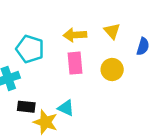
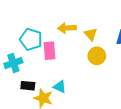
yellow triangle: (112, 31) -> (91, 34), moved
pink rectangle: (75, 63) -> (49, 51), moved

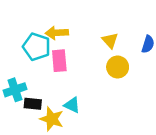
yellow arrow: (67, 28) -> (57, 33), moved
cyan cross: (13, 63) -> (15, 90), moved

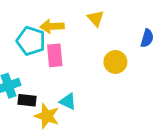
yellow triangle: (110, 40) -> (96, 18), moved

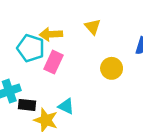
pink rectangle: (55, 55) -> (53, 62), turned 30

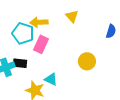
yellow circle: (112, 68) -> (87, 61), moved
black rectangle: (27, 105) -> (20, 63), moved

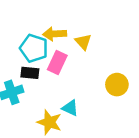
yellow triangle: (72, 16) -> (83, 42), moved
black rectangle: (20, 63) -> (30, 73), moved

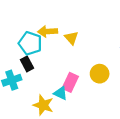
pink rectangle: (57, 62) -> (70, 82), moved
black rectangle: (30, 73) -> (27, 64), turned 56

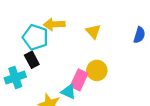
yellow triangle: (71, 38) -> (93, 31), moved
yellow circle: (100, 74) -> (97, 70), moved

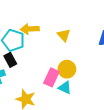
cyan triangle: (68, 92) -> (65, 88), moved

